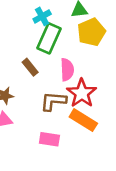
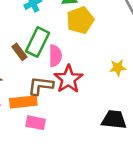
green rectangle: (49, 38) -> (38, 42), moved
orange rectangle: (83, 120) -> (23, 102), moved, turned -40

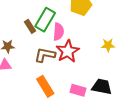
orange rectangle: (23, 102) -> (45, 86), moved, turned 60
pink rectangle: (36, 123) -> (78, 90), moved

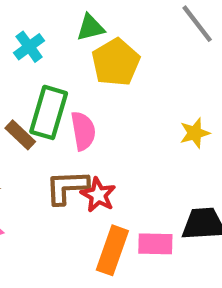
red star: (68, 51) -> (98, 195), moved, size x0.7
orange rectangle: (45, 86) -> (112, 250), moved, turned 65

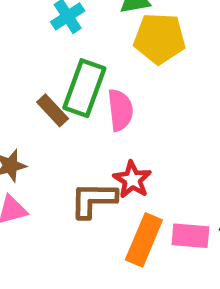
yellow pentagon: (116, 62) -> (160, 39), turned 30
brown L-shape: (67, 187) -> (93, 200), moved

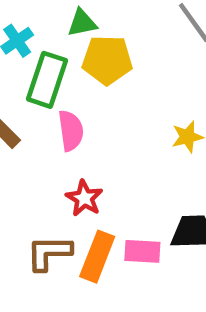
green rectangle: (84, 88) -> (47, 80), moved
brown L-shape: (93, 200) -> (49, 253), moved

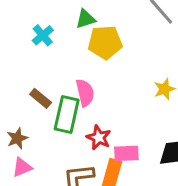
green rectangle: (47, 80) -> (67, 115), moved
pink rectangle: (142, 251) -> (126, 153), moved

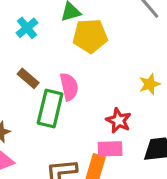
brown rectangle: (41, 98) -> (28, 78), moved
red star: (99, 138) -> (119, 121), moved

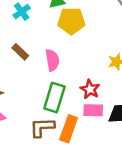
green rectangle: (50, 109) -> (54, 98), moved
pink rectangle: (110, 149) -> (93, 110), moved

